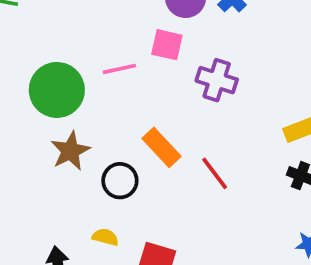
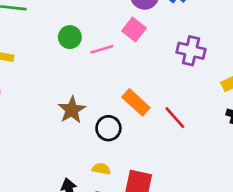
pink square: (167, 45) -> (134, 30), turned 30
purple cross: (217, 80) -> (191, 51), moved
green circle: (57, 90) -> (70, 37), moved, size x0.6

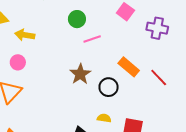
pink line: (102, 49) -> (92, 39), moved
purple cross: (191, 51) -> (157, 28), moved

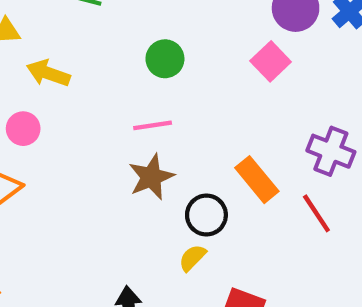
purple cross: (157, 28) -> (331, 151), moved
pink line: (92, 39) -> (153, 125), moved
yellow semicircle: (104, 118) -> (192, 258), moved, turned -64

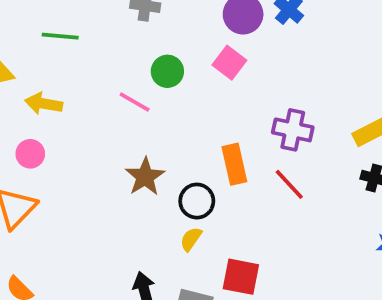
green circle: (165, 59) -> (167, 71), moved
pink line: (153, 125) -> (135, 102), moved, turned 48
orange rectangle: (257, 180) -> (234, 164), turned 36

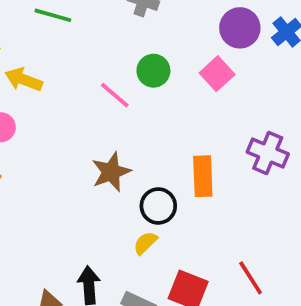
red line: (289, 184) -> (251, 278), moved

